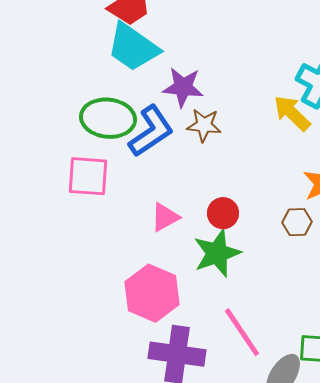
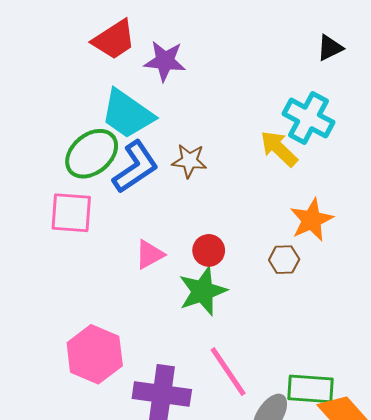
cyan trapezoid: (133, 47) -> (127, 114), moved
purple star: (183, 87) -> (165, 61), moved
green ellipse: (108, 118) -> (92, 154), turned -46
pink hexagon: (152, 293) -> (95, 354), moved

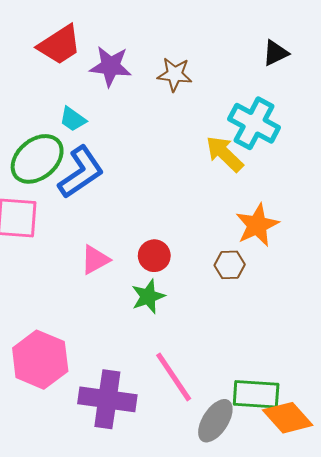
cyan trapezoid: (127, 114) -> (73, 119), size x0.5
brown star: (189, 161) -> (175, 74), moved
green star: (203, 291) -> (148, 296), size x0.7

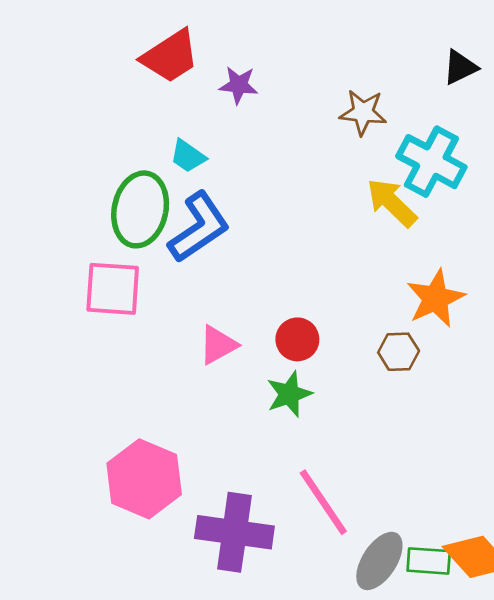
purple star: (110, 66) -> (239, 85), size x0.7
brown star: (175, 74) -> (363, 112), moved
green ellipse: (37, 159) -> (140, 209), turned -38
green rectangle: (256, 394) -> (429, 561), moved, size x0.7

